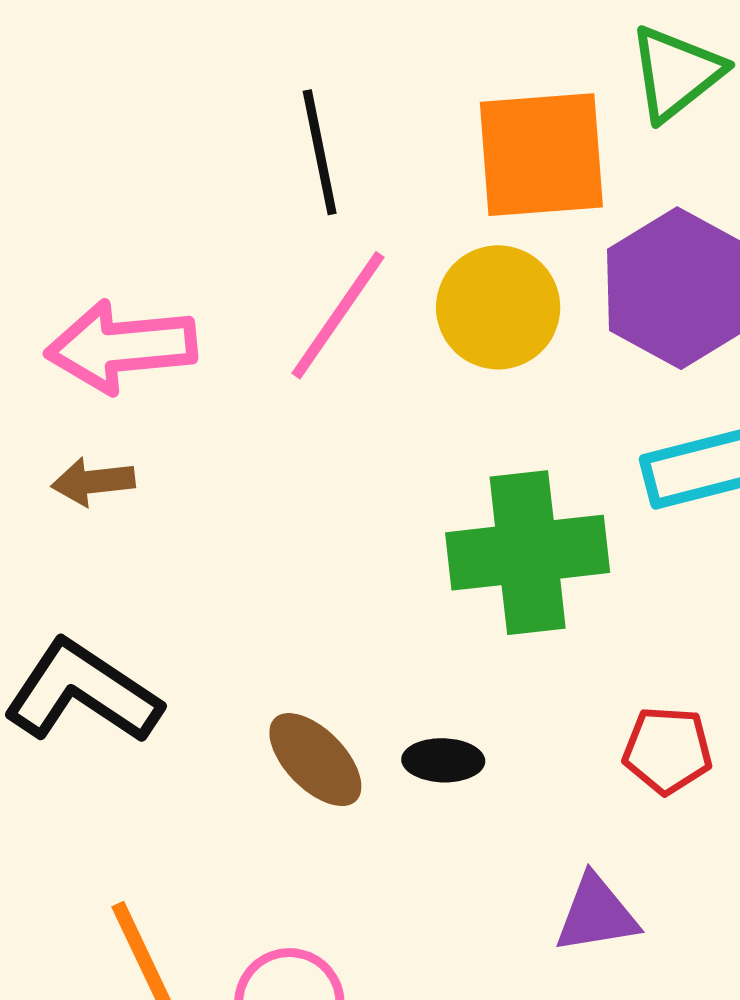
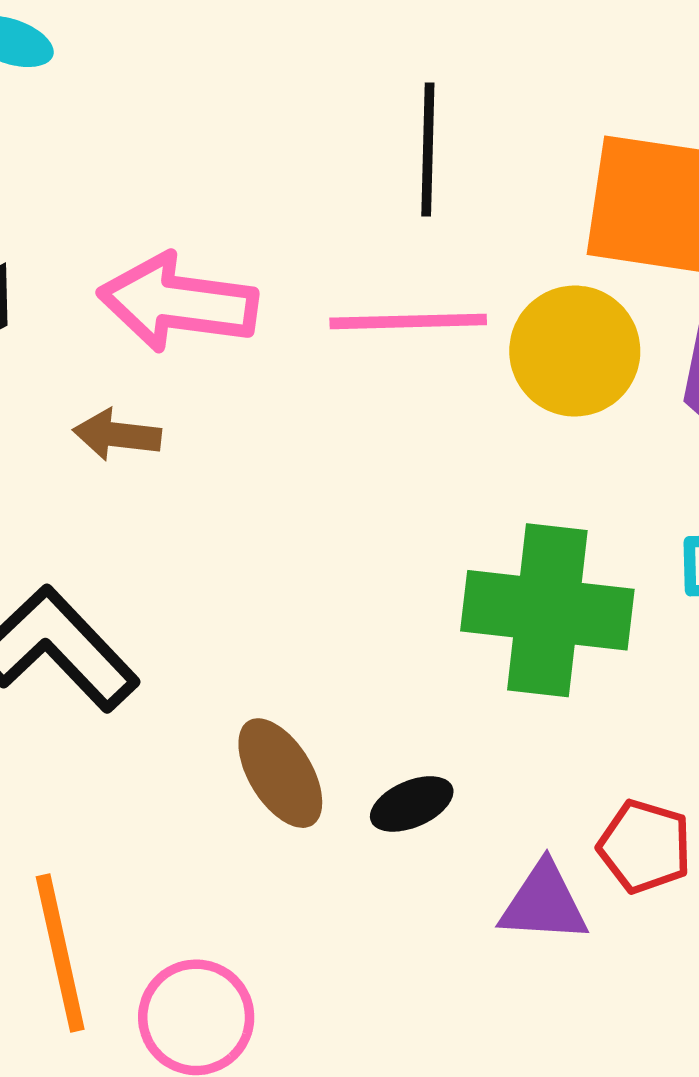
pink line: (338, 315) -> (408, 321), turned 41
black ellipse: (443, 760) -> (412, 804), turned -38
purple triangle: (596, 914) -> (544, 903), moved

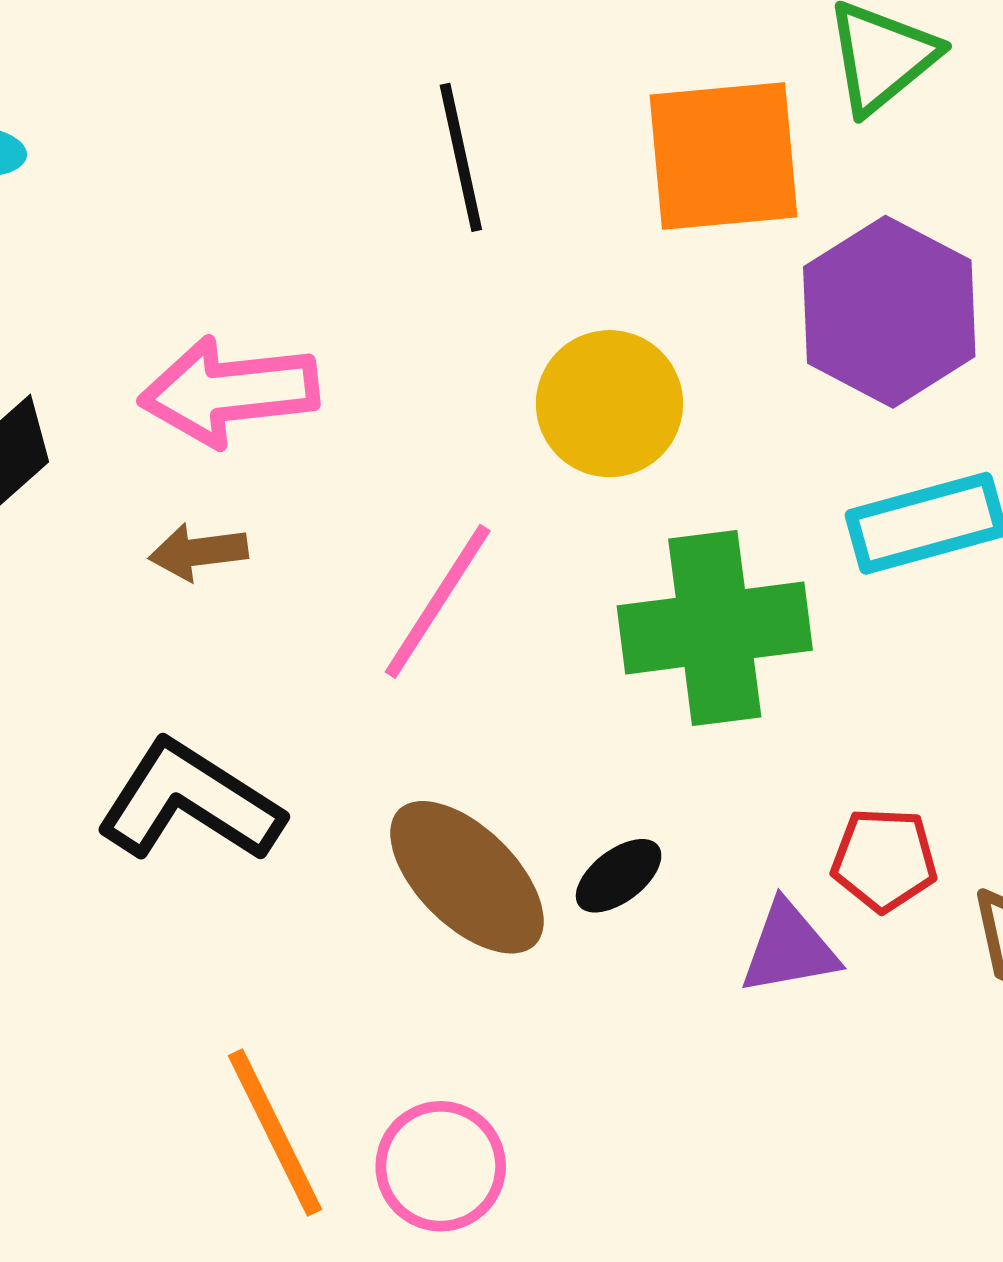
pink line: (408, 321) -> (438, 601), moved, turned -42
yellow circle: (575, 351) -> (609, 404), moved
brown ellipse: (280, 773) -> (467, 877), size x1.4

